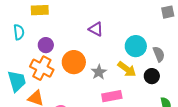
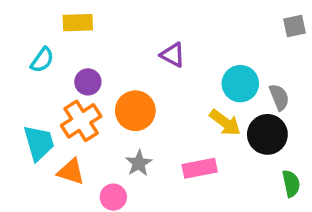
cyan semicircle: (19, 32) -> (42, 60), turned 42
orange cross: (42, 68) -> (81, 121), turned 30
gray star: (99, 72) -> (139, 163), moved
black circle: (152, 76) -> (267, 134), size x1.5

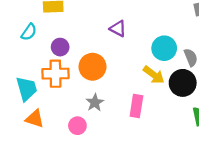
orange cross: (81, 121) -> (55, 74), turned 32
pink rectangle: (200, 168) -> (136, 106), turned -70
orange triangle: (71, 172) -> (35, 119), moved

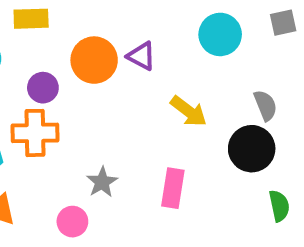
cyan circle: (164, 48) -> (220, 34), moved
orange circle: (92, 67) -> (94, 60), moved
yellow arrow: (154, 75) -> (189, 111), moved

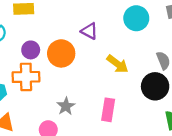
orange circle: (94, 60) -> (61, 53), moved

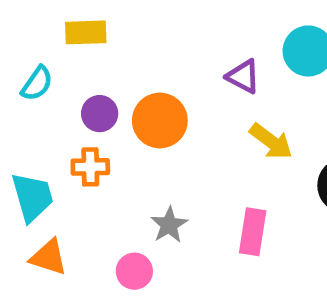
purple triangle: (89, 31) -> (243, 76), moved
orange cross: (26, 77) -> (90, 167), size x0.7

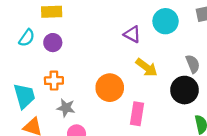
purple circle: (100, 114) -> (53, 43), moved
orange circle: (160, 121) -> (110, 88), moved
gray star: (169, 225) -> (66, 108), moved, turned -30

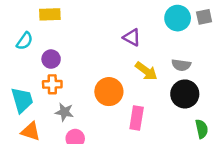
cyan circle: (166, 21) -> (178, 18), moved
purple circle: (53, 43) -> (51, 59), moved
gray semicircle: (193, 64) -> (181, 65), moved, turned 120

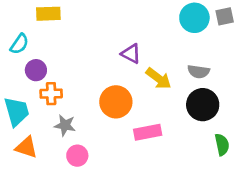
purple triangle: (132, 37) -> (131, 54), moved
purple circle: (51, 59) -> (36, 70), moved
pink rectangle: (137, 118) -> (148, 132), turned 70

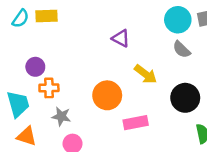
cyan semicircle: (19, 44) -> (20, 19), moved
purple triangle: (131, 54) -> (121, 38), moved
gray semicircle: (199, 72) -> (182, 49), moved, turned 36

